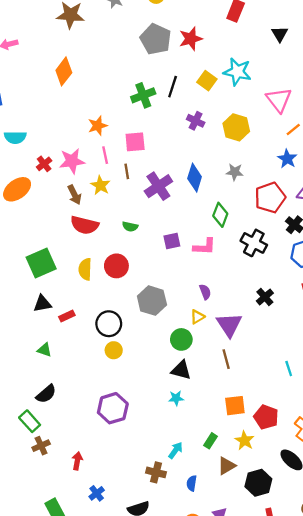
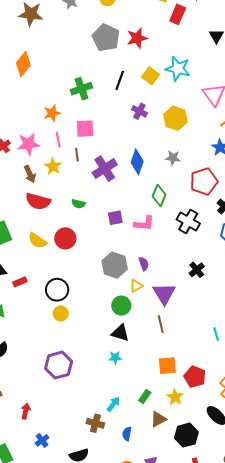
green cross: (143, 95) -> (81, 89), moved
yellow semicircle: (85, 269) -> (37, 241), turned -60
gray hexagon: (152, 301) -> (115, 265), moved

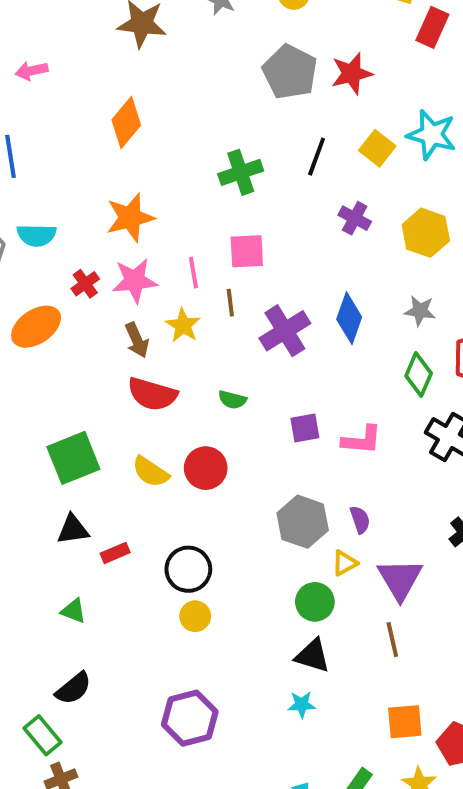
orange star: (52, 113) -> (130, 218), moved, size x1.4
green diamond: (159, 196) -> (419, 375), moved

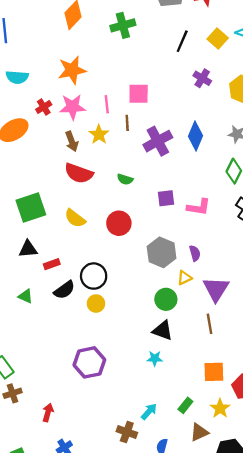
green cross: (241, 172) -> (123, 25), moved
red circle: (206, 468) -> (119, 223), moved
black semicircle: (73, 688) -> (64, 290), moved

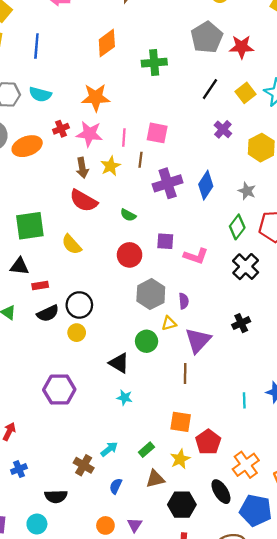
red circle: (119, 223) -> (130, 255), moved
black triangle: (163, 330) -> (119, 363), moved

